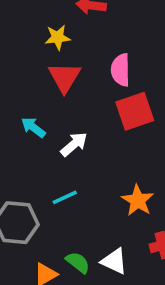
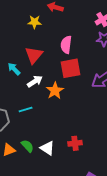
red triangle: (64, 77) -> (34, 55), moved
orange star: (138, 200) -> (55, 91), moved

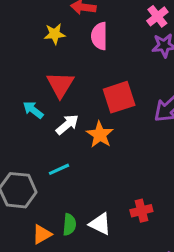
pink semicircle: (66, 45) -> (99, 36), moved
green semicircle: (27, 146) -> (69, 225), turned 56

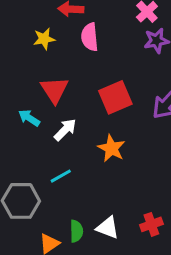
orange star: (100, 135) -> (111, 148), moved
red cross: (141, 211) -> (151, 224), moved

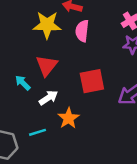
yellow star: (44, 39) -> (47, 25), size x1.6
orange star: (111, 148) -> (68, 118), moved

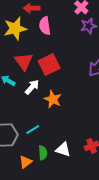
red square: (92, 81) -> (49, 65), moved
cyan line: (38, 132) -> (33, 130), moved

